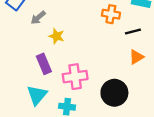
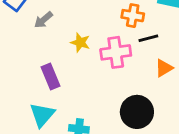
black line: (133, 31) -> (148, 38), moved
yellow star: (57, 36) -> (80, 42), moved
pink cross: (75, 77) -> (116, 52), moved

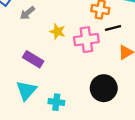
purple rectangle: (51, 76) -> (33, 59), turned -36

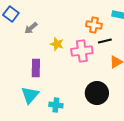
purple rectangle: (33, 59) -> (36, 68), turned 60

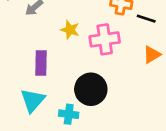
black line: (105, 41) -> (146, 19), moved, turned 32
black circle: (97, 93) -> (91, 89), moved

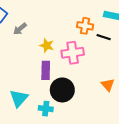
orange triangle: (152, 55) -> (108, 85), moved, turned -40
purple rectangle: (41, 63) -> (46, 70), moved

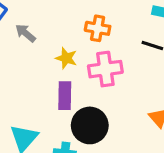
orange cross: (85, 26) -> (98, 28), moved
gray arrow: (20, 29) -> (26, 33), turned 80

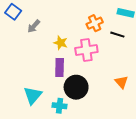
orange cross: (98, 28) -> (95, 23), moved, turned -35
gray arrow: (26, 33) -> (34, 26), turned -88

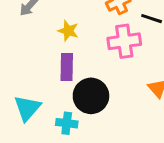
pink cross: (86, 50) -> (124, 41), moved

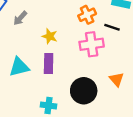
black circle: (91, 96) -> (84, 91), moved
cyan triangle: (27, 108) -> (19, 67), moved, turned 35

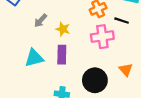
gray arrow: (20, 18) -> (41, 21), moved

